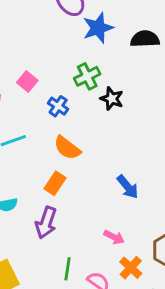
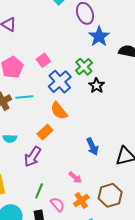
blue star: (98, 28) -> (99, 36), turned -30
green cross: (87, 76) -> (84, 67), turned -30
blue cross: (58, 106) -> (60, 82), size x1.6

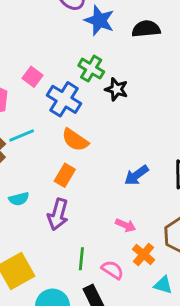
blue arrow: (92, 147) -> (136, 175), turned 96

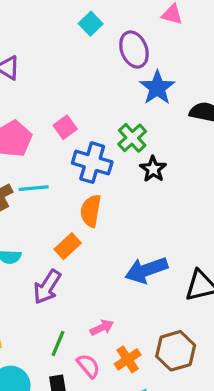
blue cross: (64, 99) -> (92, 163), turned -32
orange semicircle: (75, 140) -> (91, 211), turned 48
blue arrow: (136, 175) -> (146, 270), size x1.4
pink arrow: (126, 225) -> (102, 328), moved, turned -66

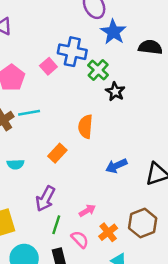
blue cross: (92, 163) -> (72, 52), moved
orange semicircle: (91, 211) -> (85, 127), moved
blue arrow: (146, 270) -> (116, 166), size x0.7
purple arrow: (47, 287) -> (45, 199), moved

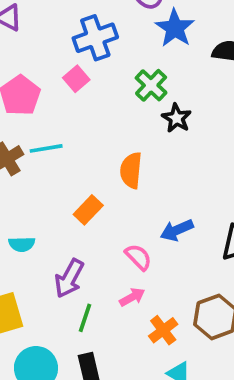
blue cross: (72, 52) -> (95, 38), moved, turned -32
cyan semicircle: (15, 164) -> (22, 244), moved
pink semicircle: (80, 239) -> (138, 257), moved

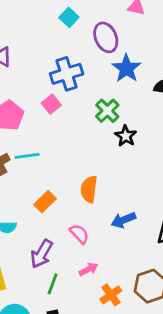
orange semicircle: (131, 170) -> (89, 189), moved
orange rectangle: (88, 210) -> (45, 202), moved
pink semicircle: (138, 257) -> (79, 234), moved

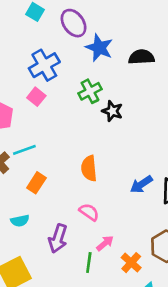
green cross: (107, 111) -> (90, 91), turned 30
orange rectangle: (45, 202) -> (36, 183), moved
blue arrow: (123, 220) -> (141, 184), moved
green line: (53, 284) -> (89, 263), moved

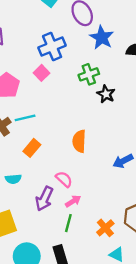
pink semicircle: (89, 212) -> (64, 179), moved
pink arrow: (105, 243) -> (73, 201), moved

